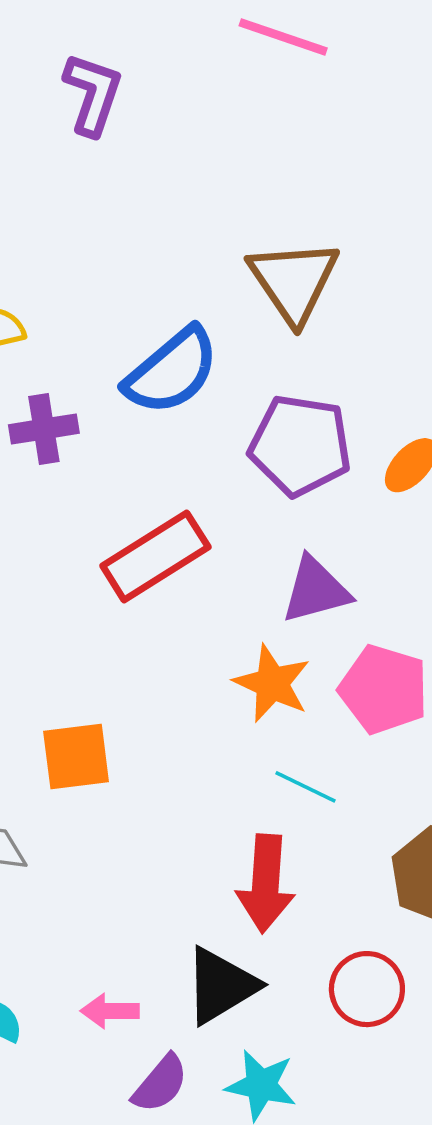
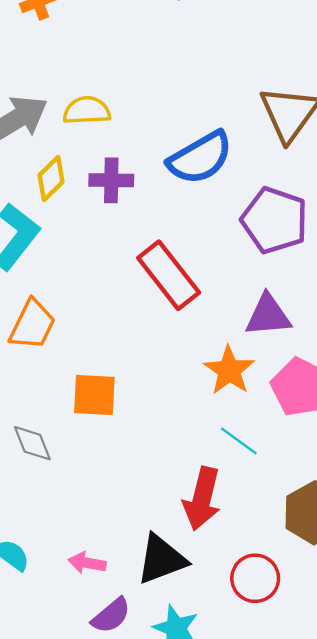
red rectangle: (155, 556) -> (169, 275), turned 74

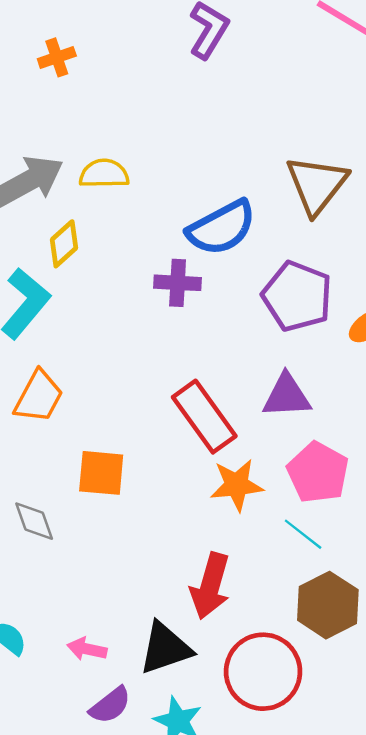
purple cross: (111, 180) -> (178, 283), moved
red rectangle: (169, 275) -> (204, 417), moved
orange star: (229, 370) -> (237, 485), moved, turned 30
cyan line: (239, 441) -> (303, 534), moved
red circle: (255, 578) -> (263, 672), size x1.5

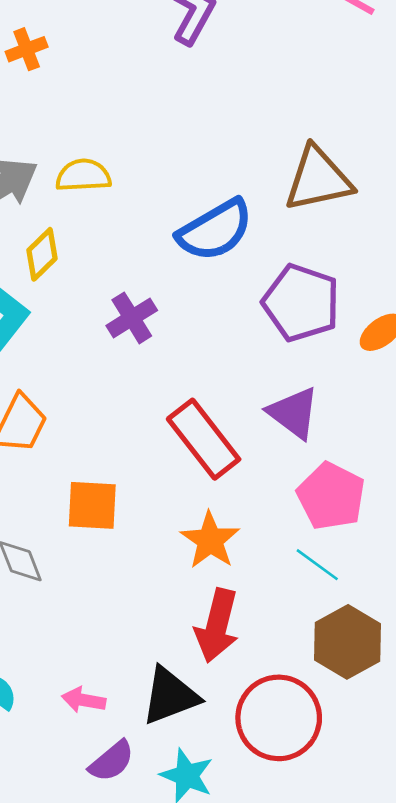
brown triangle: (317, 185) -> (318, 179), turned 42
purple cross: (178, 283) -> (132, 318), moved, turned -33
purple triangle: (287, 396) -> (294, 413), turned 42
orange star: (237, 485) -> (210, 540), moved, turned -30

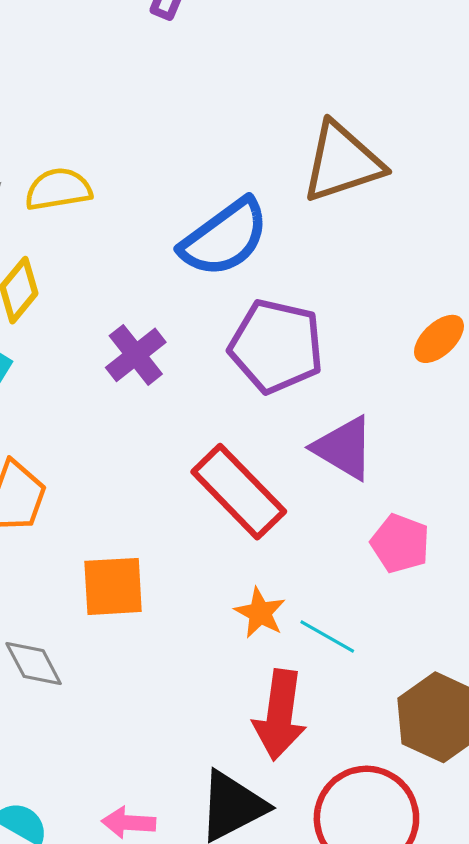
purple pentagon: (301, 303) -> (276, 346), moved
pink pentagon: (331, 496) -> (400, 543), size x0.7
orange star: (210, 540) -> (260, 613), size x0.7
cyan line: (317, 565) -> (327, 636), moved

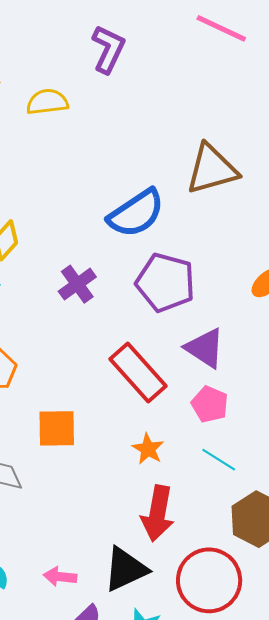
yellow semicircle: (58, 189) -> (47, 102), moved
pink pentagon: (400, 543) -> (210, 404), moved
cyan line: (327, 636) -> (219, 460), moved

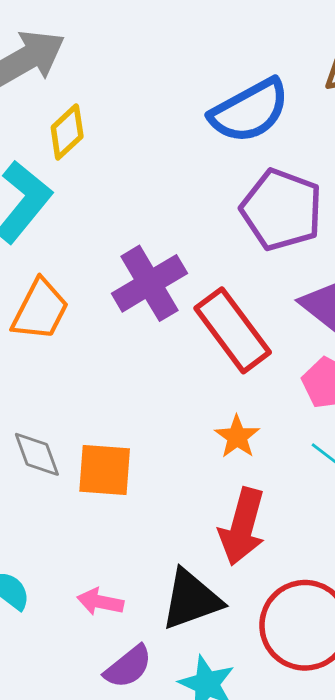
purple cross: (77, 284) -> (149, 283), moved, size x1.4
orange square: (57, 428) -> (105, 470), moved

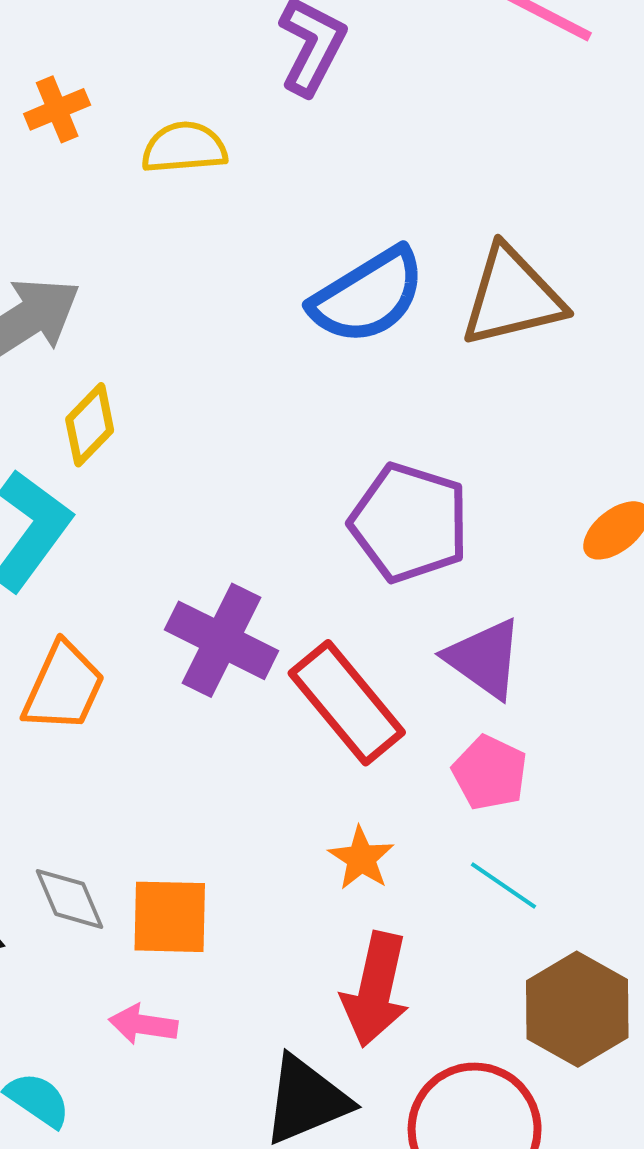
blue semicircle: (250, 111) -> (368, 296), moved
purple cross: (149, 283) -> (222, 640), turned -30
pink arrow: (100, 602) -> (143, 1024), moved

